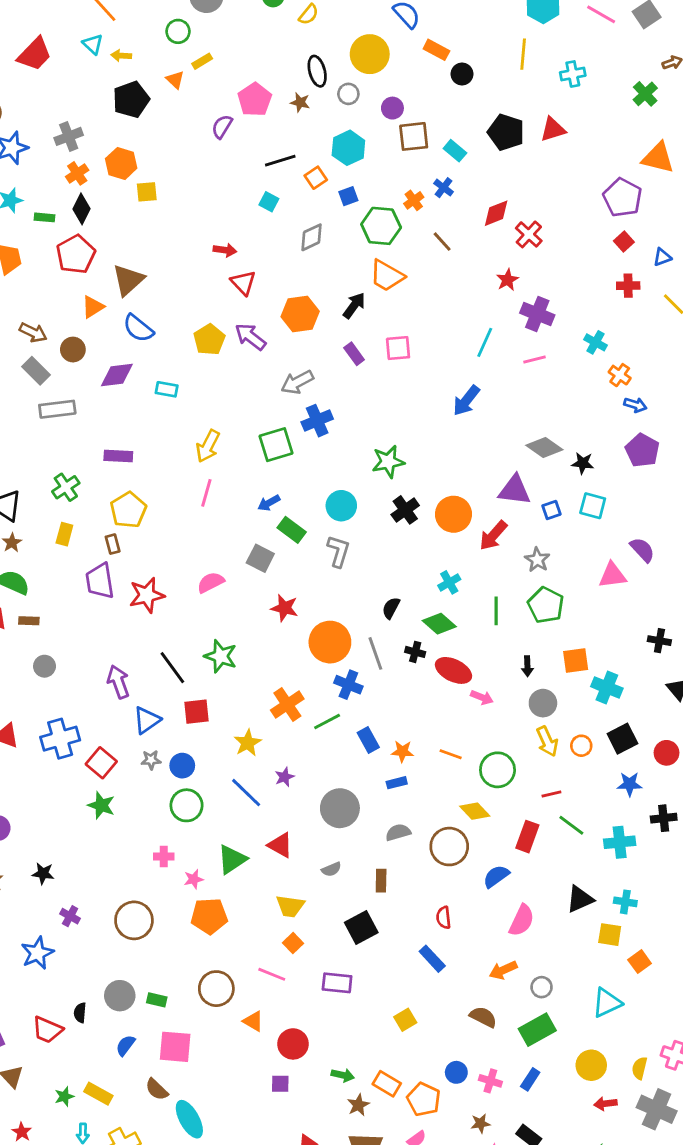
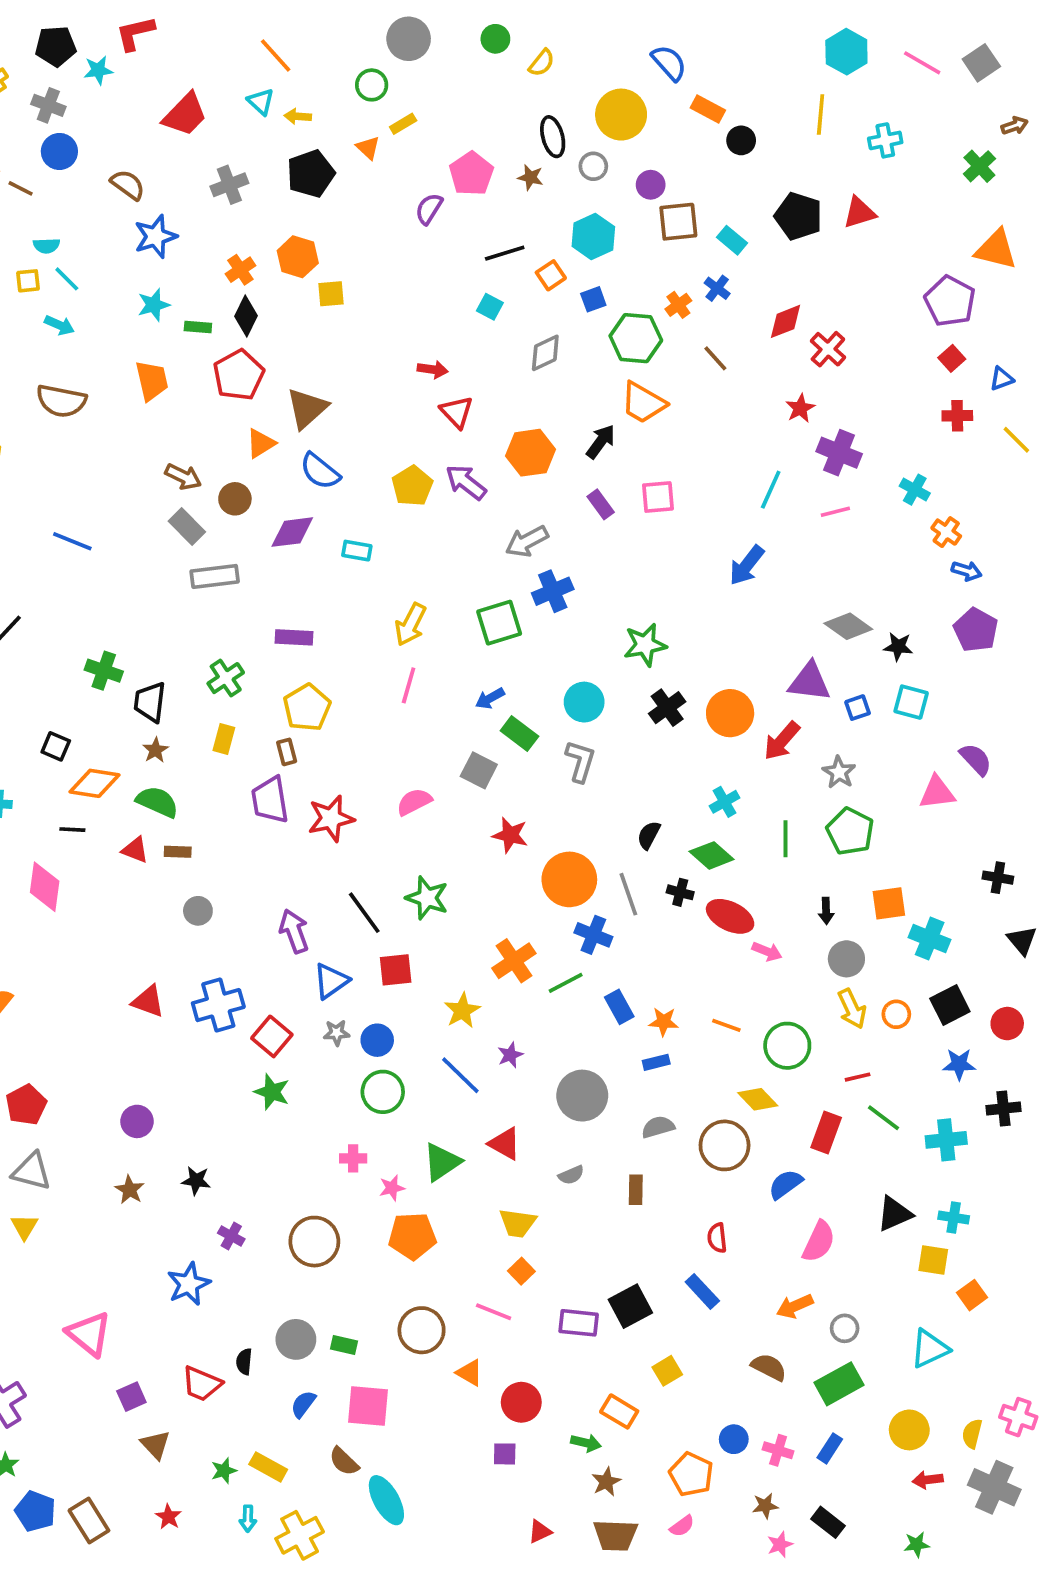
gray cross: (69, 136) -> (229, 185), moved
black square: (361, 927) -> (630, 1306), moved
orange rectangle: (387, 1084) -> (619, 1411), moved

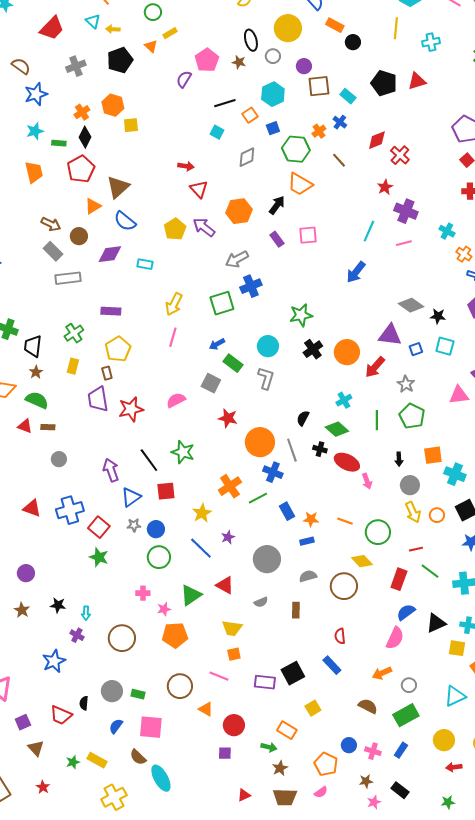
pink arrow: (767, 951) -> (367, 481), turned 49
blue semicircle: (785, 1184) -> (406, 612), moved
orange square: (521, 1271) -> (234, 654), turned 32
cyan arrow: (248, 1519) -> (86, 613), moved

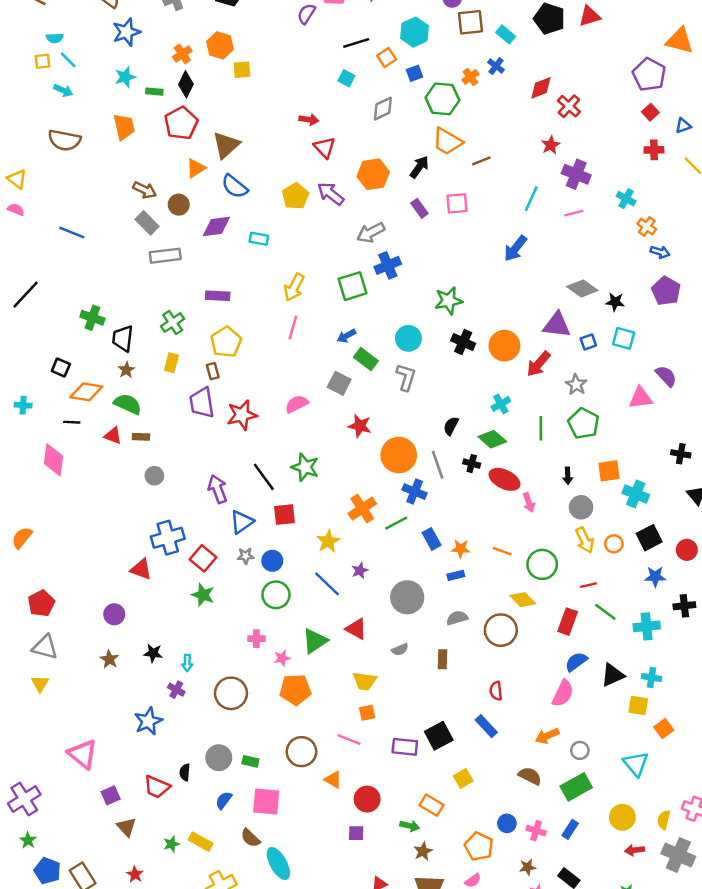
brown line: (339, 160) -> (481, 161), moved, turned -70
black cross: (313, 349) -> (463, 342), turned -30
red triangle: (32, 508) -> (141, 569), moved
cyan triangle: (455, 696) -> (636, 764), turned -45

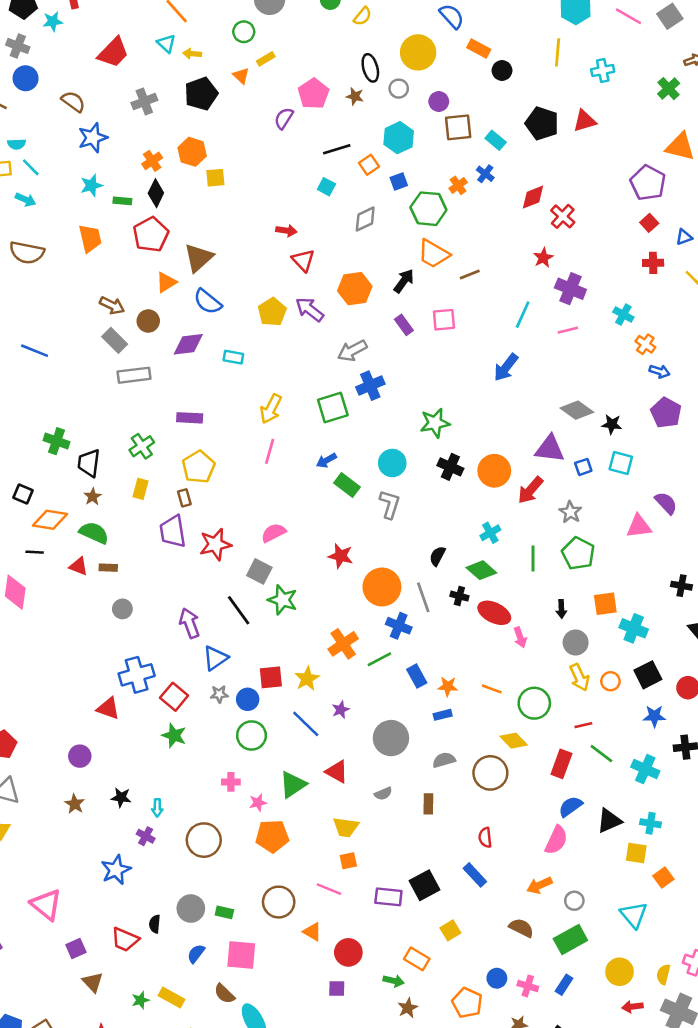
gray square: (339, 383) -> (259, 571), moved
red square: (284, 515) -> (271, 677), moved
cyan cross: (647, 626) -> (645, 769), turned 30

